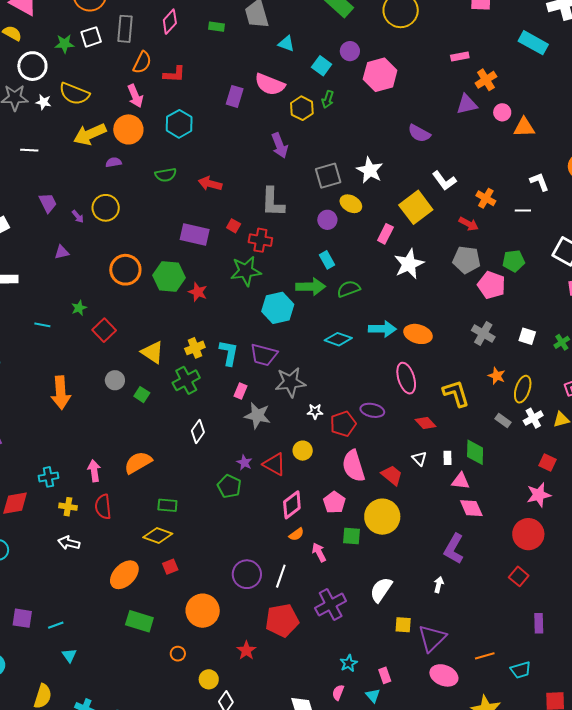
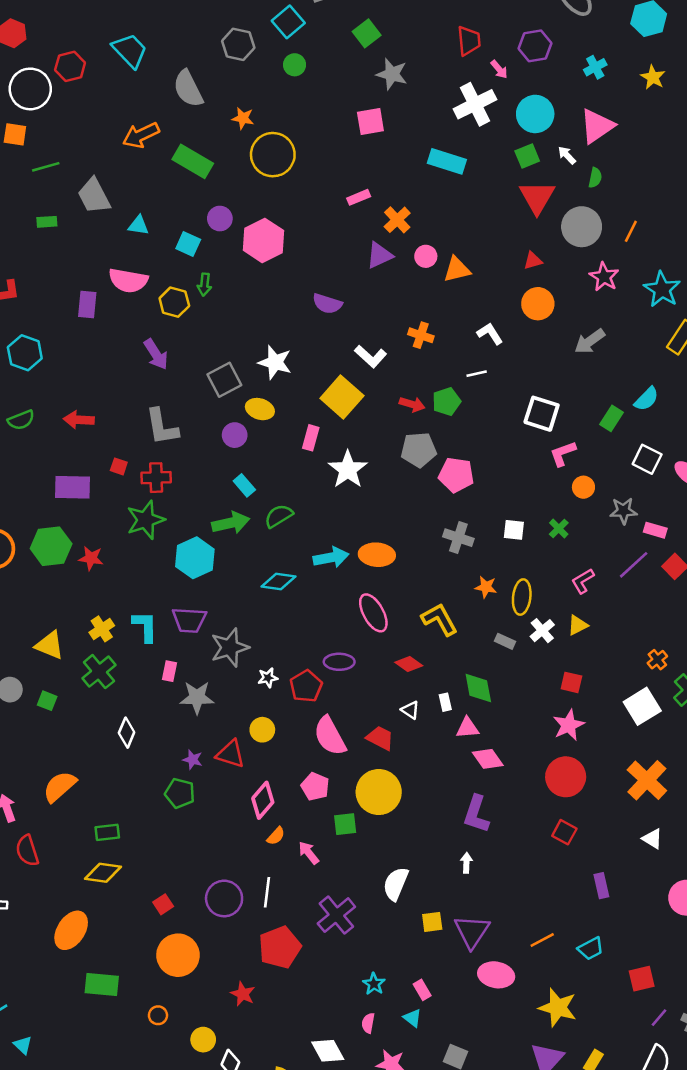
orange cross: (486, 198) -> (421, 335), moved
green pentagon: (514, 261) -> (446, 402), moved
red square: (170, 567) -> (163, 904), moved

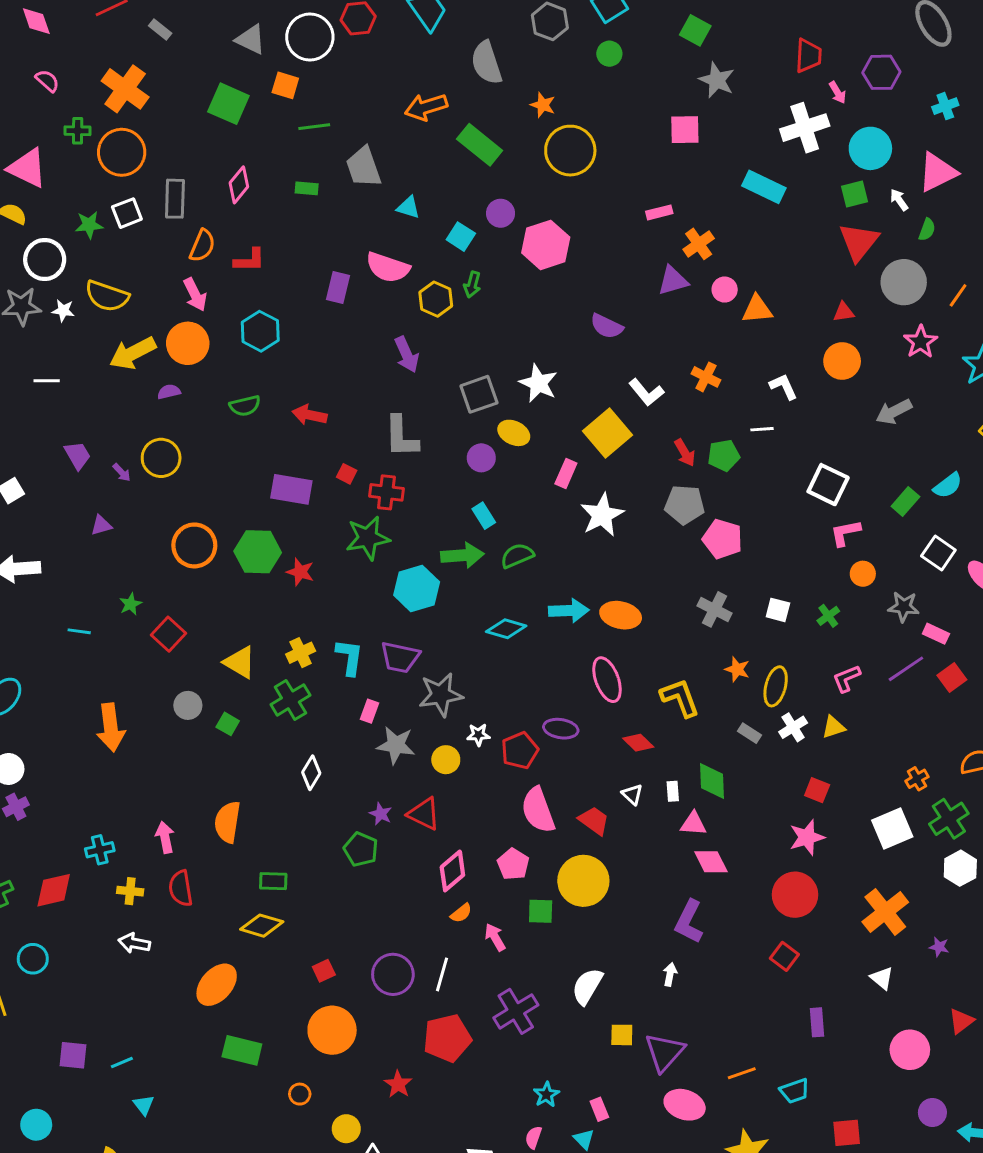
green square: (367, 33) -> (695, 30), turned -32
red arrow: (412, 404) -> (685, 453), turned 35
yellow circle: (262, 730) -> (446, 760), moved
orange semicircle: (60, 787) -> (227, 822), turned -48

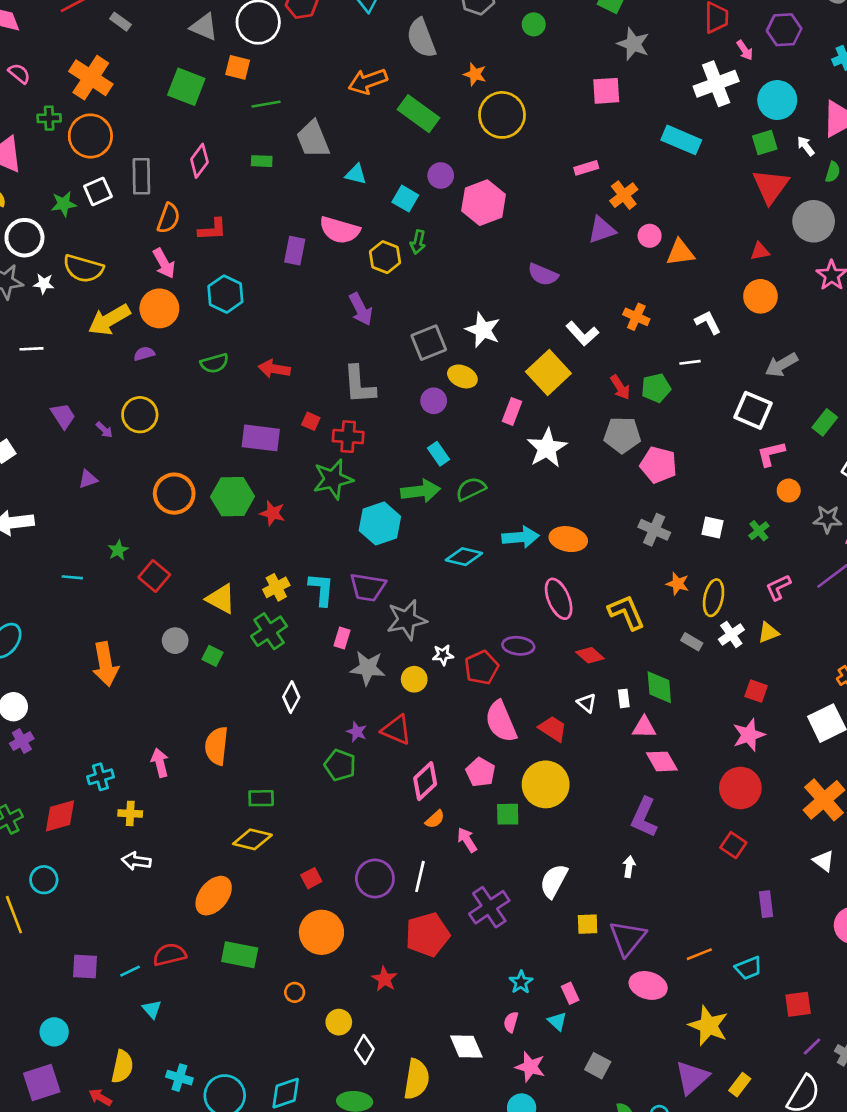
gray arrow: (894, 412) -> (781, 365), moved
red semicircle: (181, 888) -> (170, 955), moved, turned 88

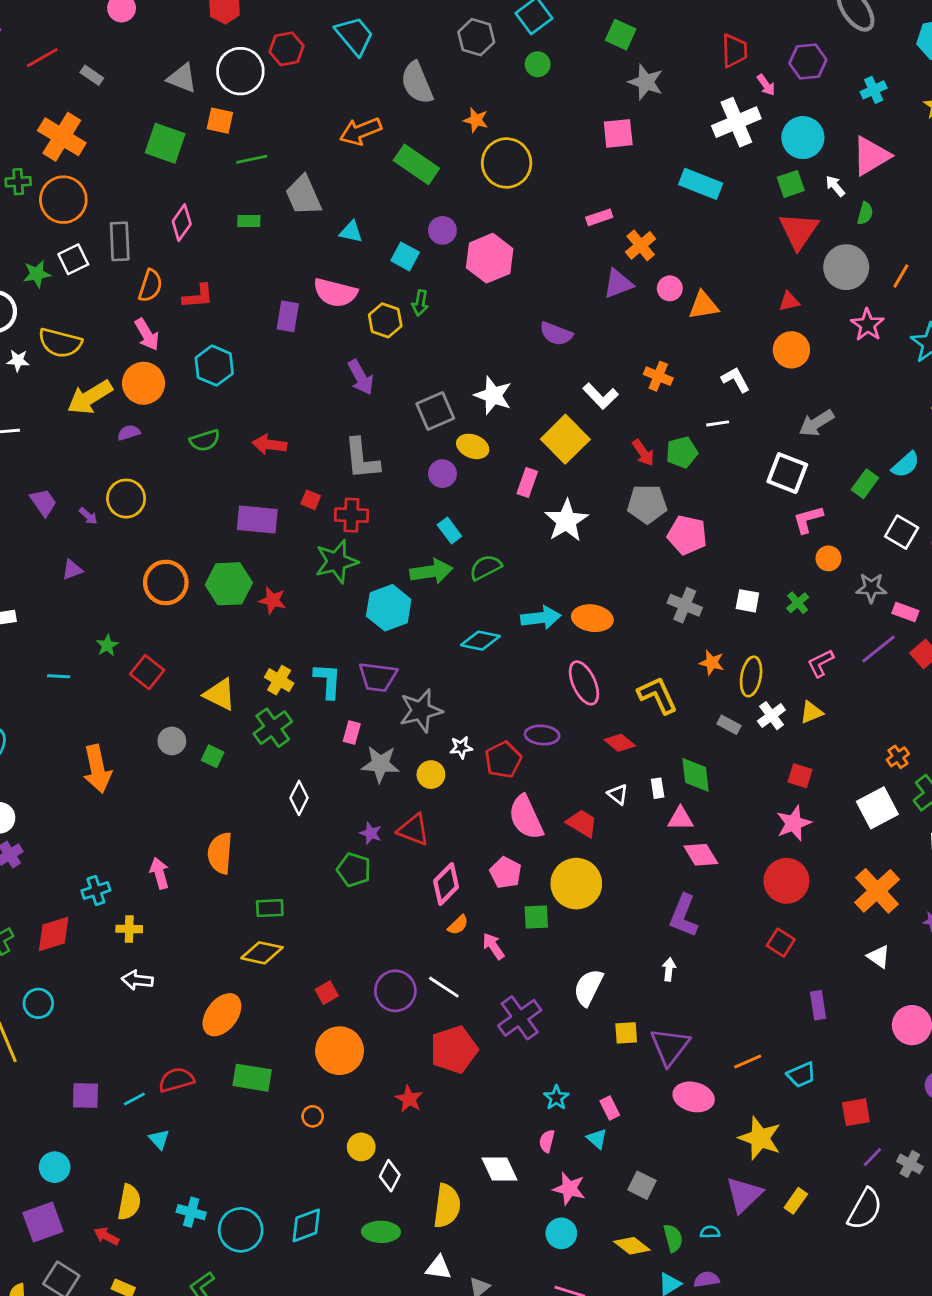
yellow cross: (276, 587) -> (279, 680), turned -30
white line: (420, 876) -> (444, 987), turned -68

